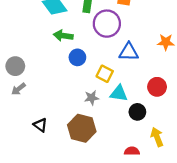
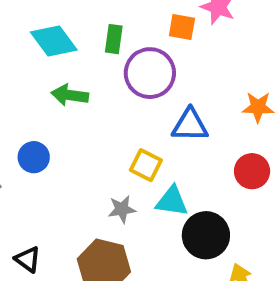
blue circle: (77, 57) -> (34, 157), moved
red circle: (157, 87) -> (252, 171), moved
black circle: (137, 112) -> (206, 235), size x1.5

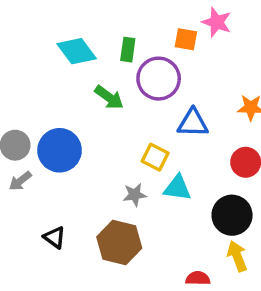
green arrow: (70, 95) -> (109, 97), moved, turned -152
blue circle: (34, 157) -> (60, 150), size x1.6
black circle: (206, 235) -> (232, 215), moved

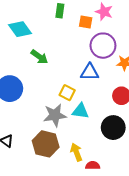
green rectangle: (128, 50) -> (60, 11), moved
purple circle: (159, 79) -> (103, 46), moved
gray star: (135, 195) -> (55, 115), size x1.6
yellow arrow: (237, 256) -> (76, 152), moved

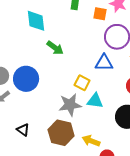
cyan diamond: (20, 29) -> (36, 21), turned 30
yellow arrow: (76, 152) -> (91, 141), turned -48

